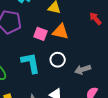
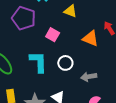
orange triangle: (60, 32) -> (90, 38), moved

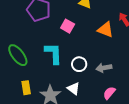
white circle: (65, 63) -> (79, 64), moved

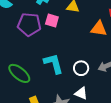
pink square: (68, 26) -> (52, 20), moved

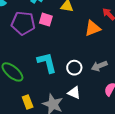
orange triangle: (99, 29) -> (93, 28), turned -30

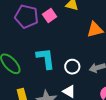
pink square: (46, 20) -> (50, 16), turned 32

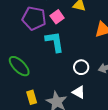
cyan L-shape: (46, 58) -> (55, 42), moved

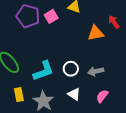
cyan L-shape: (55, 42) -> (43, 71), moved, turned 75
white triangle: (79, 92) -> (74, 94), moved

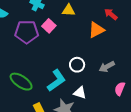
white circle: (71, 69) -> (77, 65), moved
white triangle: (74, 94) -> (80, 93), moved

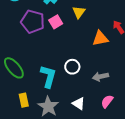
yellow triangle: (69, 10) -> (79, 12), turned 48
cyan L-shape: (56, 80) -> (48, 76), turned -55
white triangle: (80, 93) -> (79, 104), moved

